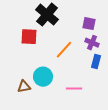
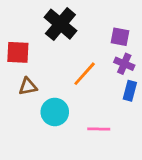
red square: (29, 37) -> (18, 52), moved
brown triangle: (24, 87) -> (28, 86), moved

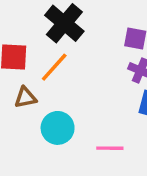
orange line: (85, 74) -> (54, 67), moved

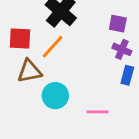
brown triangle: (26, 98) -> (29, 71), size x1.4

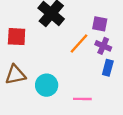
orange line: (53, 47) -> (79, 44), moved
brown triangle: (29, 71) -> (15, 75), moved

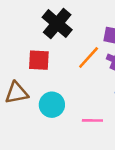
red square: (17, 37) -> (39, 60), moved

